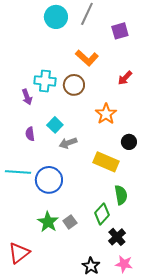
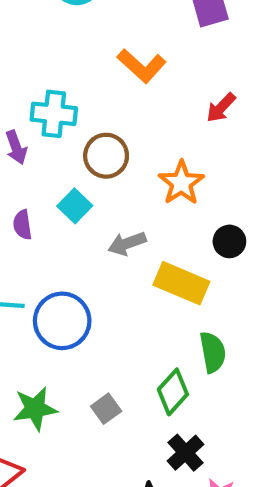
brown circle: (74, 85) -> (106, 156), moved
gray arrow: (68, 143) -> (127, 244), moved
green star: (48, 222) -> (35, 409), moved, turned 30
black cross: (117, 237) -> (186, 453), moved

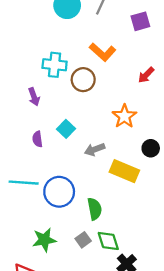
cyan cross: (54, 114) -> (55, 65), moved
brown circle: (106, 156) -> (83, 80), moved
green semicircle: (213, 352) -> (95, 209), moved
green diamond: (173, 392) -> (108, 241), moved, turned -60

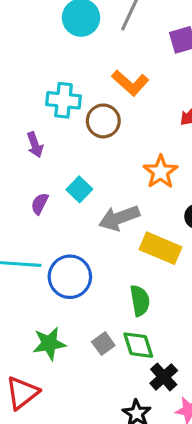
purple semicircle: (37, 139) -> (40, 204), turned 35
gray arrow: (95, 149) -> (119, 218), size x1.4
green semicircle: (95, 209) -> (140, 301), moved

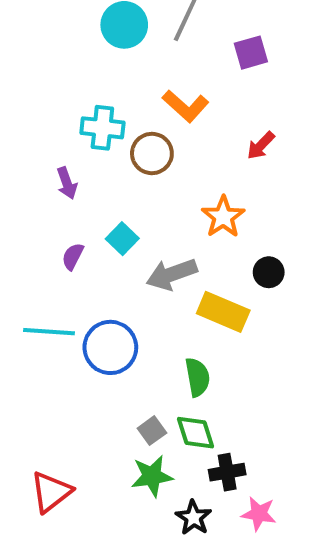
green star: (49, 344) -> (152, 476), moved
black cross: (164, 377) -> (227, 472), turned 32

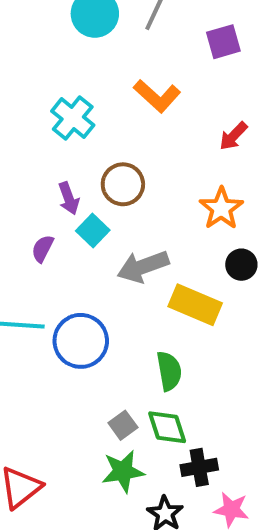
cyan cross: (102, 128) -> (73, 118), turned 33
brown circle: (152, 153) -> (123, 184), moved
purple arrow: (67, 183) -> (69, 198), moved
orange star: (223, 217) -> (221, 208), moved

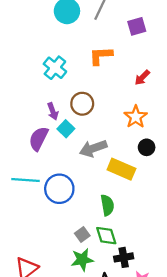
orange L-shape: (157, 96) -> (101, 56), turned 135
purple semicircle: (43, 249) -> (39, 139), size x1.6

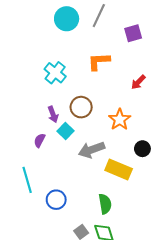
orange star: (136, 117) -> (120, 120), moved
purple semicircle: (39, 139) -> (40, 140), size x0.6
cyan line: (26, 180) -> (27, 180), turned 70
blue circle: (59, 189) -> (56, 200), moved, size x0.7

